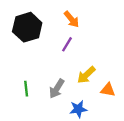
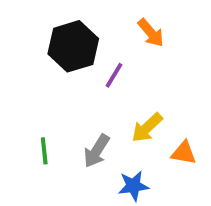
orange arrow: (72, 19) -> (151, 33), moved
black hexagon: (27, 27) -> (73, 46), moved

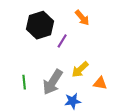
gray arrow: (97, 151) -> (53, 82), size x1.4

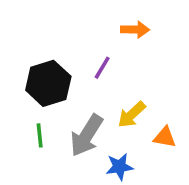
orange arrow: (82, 18) -> (135, 30), turned -49
black hexagon: (40, 25) -> (48, 83), moved

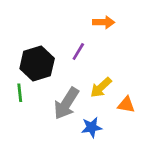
green line: (40, 135) -> (20, 93), moved

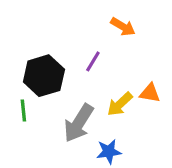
orange arrow: (104, 22) -> (123, 27), turned 30
orange triangle: (126, 105) -> (150, 93), moved

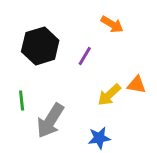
black hexagon: (44, 76) -> (40, 46), moved
gray arrow: (79, 123) -> (50, 121), moved

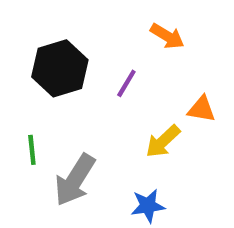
orange triangle: (137, 85) -> (202, 109), moved

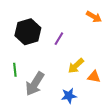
orange arrow: (167, 36) -> (94, 17), moved
orange triangle: (202, 109) -> (94, 77), moved

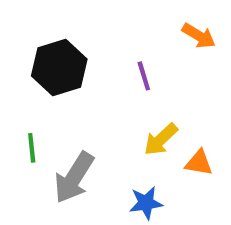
purple line: (59, 39) -> (144, 76), moved, turned -48

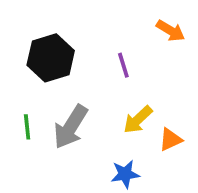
orange triangle: (199, 163) -> (171, 140), turned -35
gray arrow: (74, 178) -> (71, 127), moved

